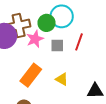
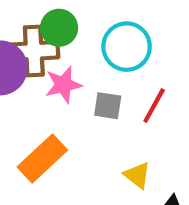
green circle: (47, 23) -> (59, 28), moved
yellow triangle: (62, 79) -> (137, 175), moved

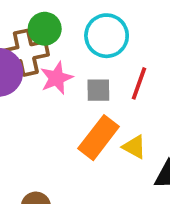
orange rectangle: (42, 159) -> (99, 138), moved

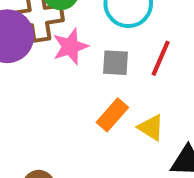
orange rectangle: (99, 138) -> (112, 115), size x0.7

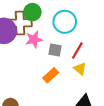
yellow triangle: (151, 128) -> (80, 69), moved

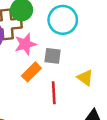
red line: (77, 50) -> (54, 93), moved, turned -30
orange rectangle: (51, 75) -> (31, 72), moved

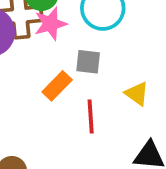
pink star: (25, 44) -> (51, 24), moved

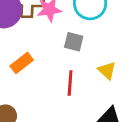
orange rectangle: (57, 86) -> (22, 63), moved

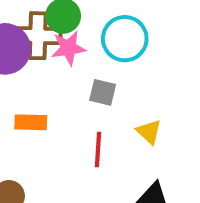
orange rectangle: (22, 63) -> (31, 122), turned 40

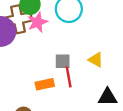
gray square: (103, 92) -> (63, 61), moved
orange rectangle: (31, 122) -> (45, 84), moved

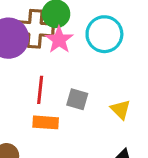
pink star: (38, 22) -> (59, 40), turned -30
red line: (69, 77) -> (40, 90), moved

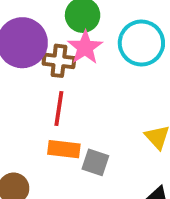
brown cross: (35, 29) -> (59, 61), moved, size x0.7
gray square: (77, 99) -> (95, 162), moved

